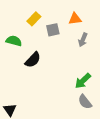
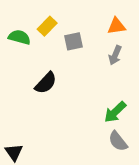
orange triangle: (75, 19) -> (116, 26), moved
green semicircle: (14, 41) -> (19, 37), moved

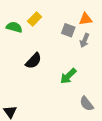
gray square: (73, 41) -> (68, 30), moved, turned 32
green arrow: (115, 112) -> (68, 76), moved

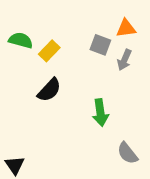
yellow rectangle: (35, 19) -> (49, 51), moved
green arrow: (68, 76) -> (100, 113), turned -54

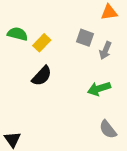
orange triangle: (126, 28) -> (109, 12), moved
green arrow: (100, 113) -> (99, 89), moved, turned 80

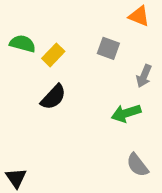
orange triangle: (109, 12) -> (139, 16), turned 30
gray arrow: (105, 50) -> (144, 76), moved

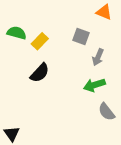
gray arrow: (144, 76) -> (98, 57), moved
gray semicircle: (137, 165) -> (107, 112), moved

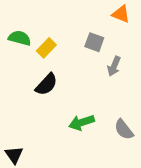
green arrow: (94, 85) -> (82, 122), moved

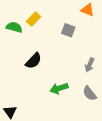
yellow rectangle: (46, 48) -> (34, 19), moved
gray arrow: (114, 66) -> (90, 65), moved

